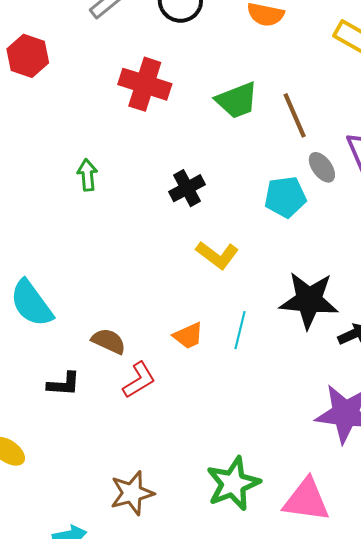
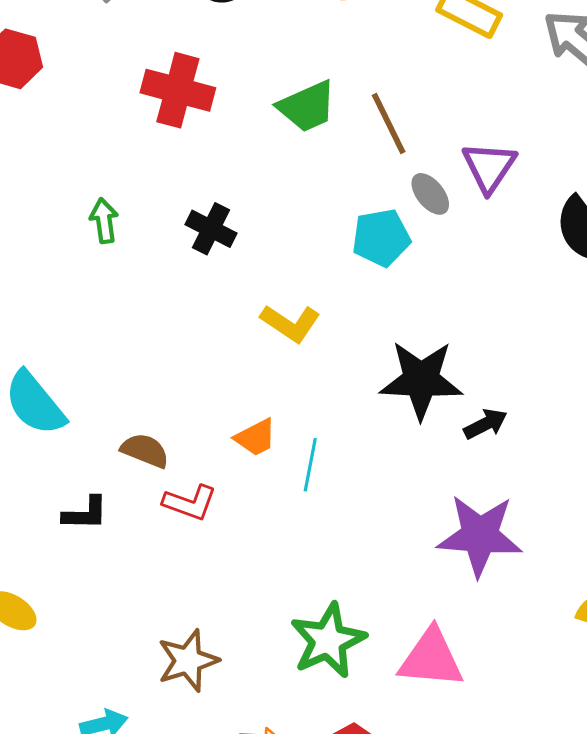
black cross: (187, 188) -> (211, 229), moved, turned -32
cyan line: (240, 330) -> (310, 465), moved
red L-shape: (139, 380) -> (190, 503), turned 54

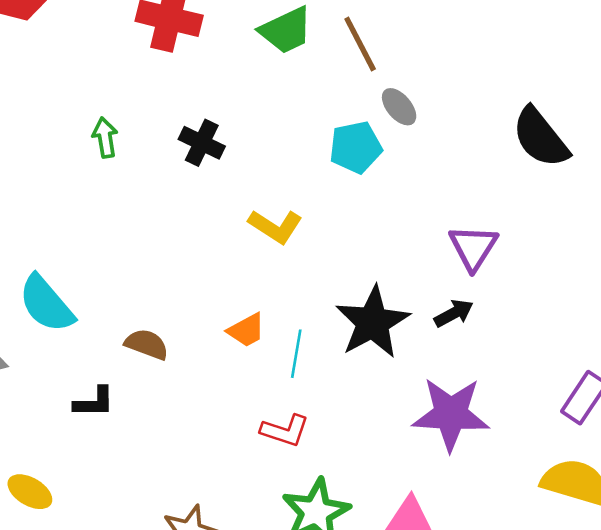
purple triangle: (489, 167) -> (473, 247), moved
black star: (421, 380) -> (373, 322), moved, turned -30
red L-shape: (190, 503) -> (285, 431), moved

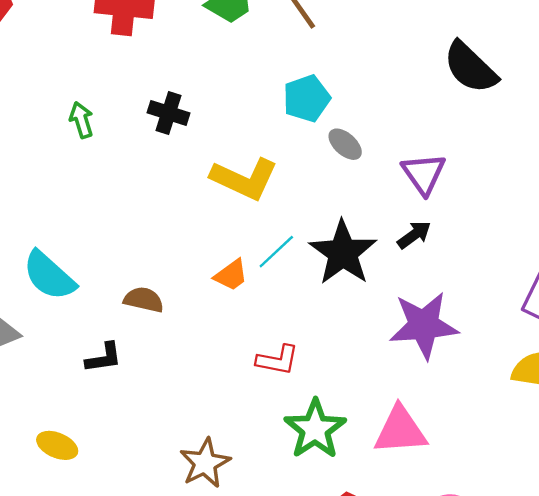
gray ellipse: (399, 107) -> (345, 144), moved
yellow L-shape: (275, 226) -> (244, 179), size x1.4
cyan line: (296, 354) -> (276, 252), moved, turned 45

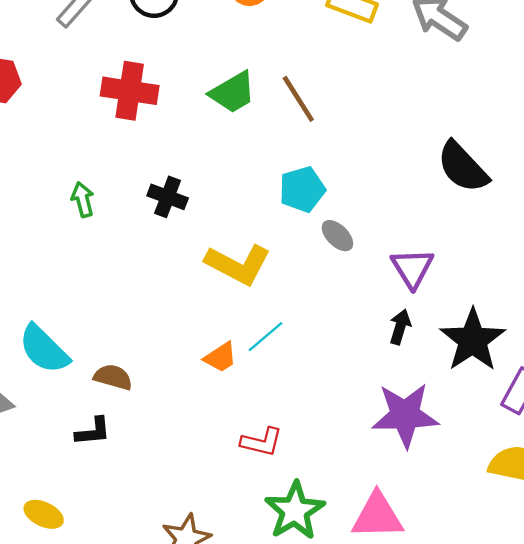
black arrow: (414, 235) -> (400, 327), turned -40
black star: (343, 253) -> (473, 340), moved
brown semicircle: (144, 300) -> (113, 377), moved

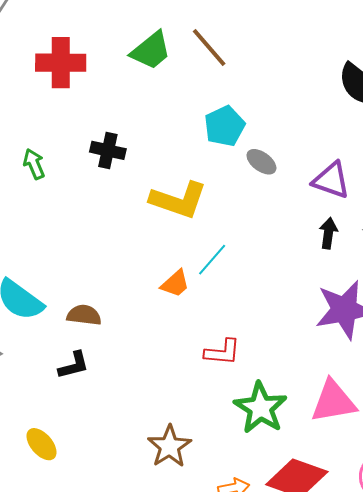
purple triangle: (412, 268) -> (331, 180), turned -30
yellow ellipse: (44, 514) -> (42, 444), turned 32

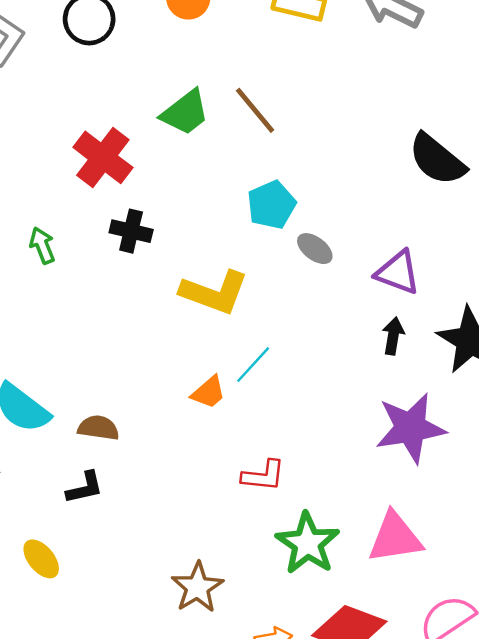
red cross: (61, 63) -> (103, 157), moved, turned 36
yellow ellipse: (42, 444) -> (41, 559), moved

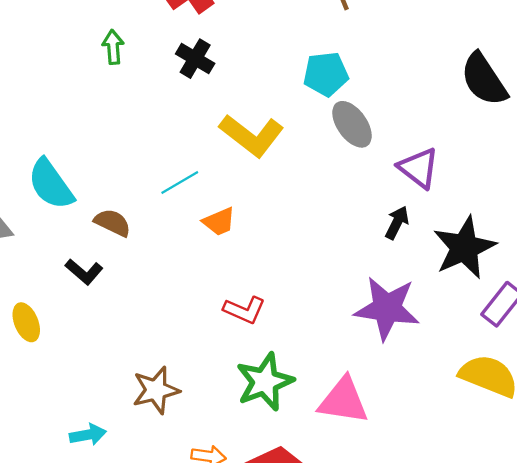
gray ellipse: (315, 249) -> (352, 124), size x1.4
cyan line: (253, 365) -> (180, 183), moved
black L-shape: (85, 488) -> (84, 272), turned 36

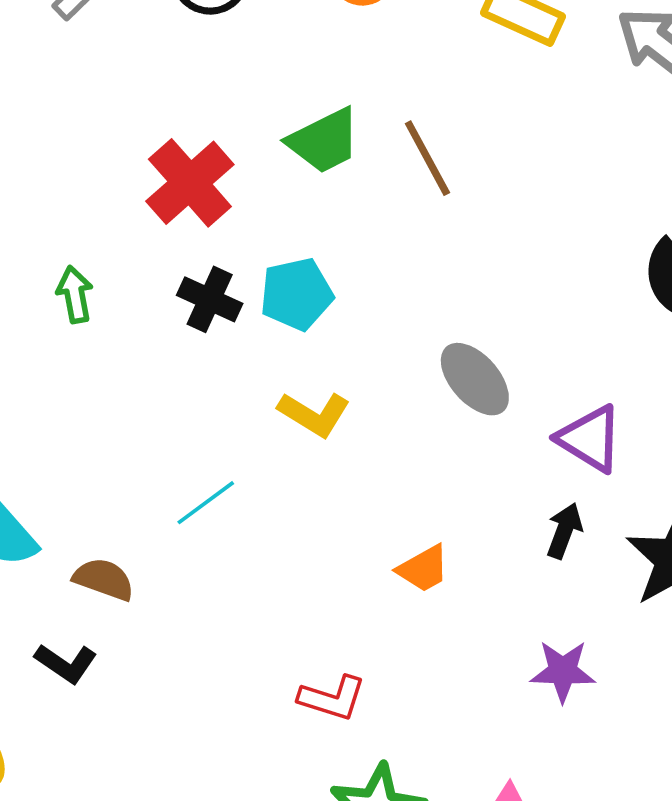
cyan pentagon: (326, 74) -> (296, 294), moved
yellow L-shape: (252, 135) -> (314, 414), size x0.7
orange trapezoid: (219, 222) -> (423, 569), moved
purple star: (387, 308) -> (563, 671), size x0.6

